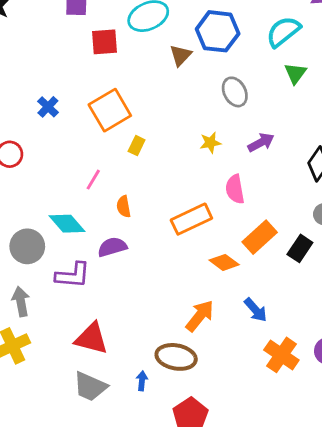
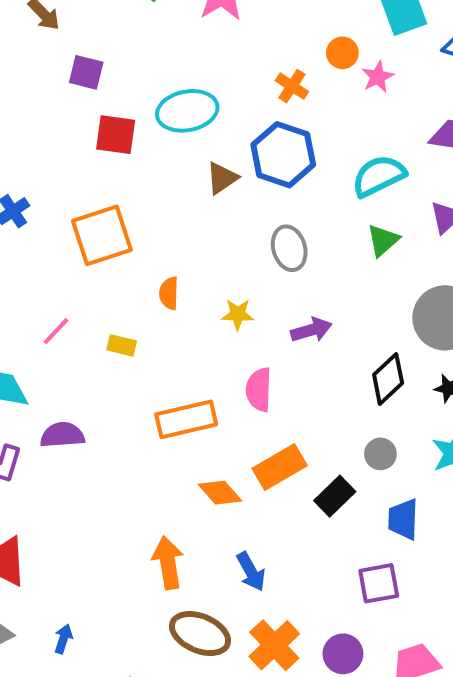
yellow rectangle: (137, 146) -> (122, 345), moved, turned 66
orange semicircle: (124, 207) -> (169, 293), moved
orange arrow: (200, 316) -> (168, 563), turned -60
brown ellipse: (176, 357) -> (200, 634), moved

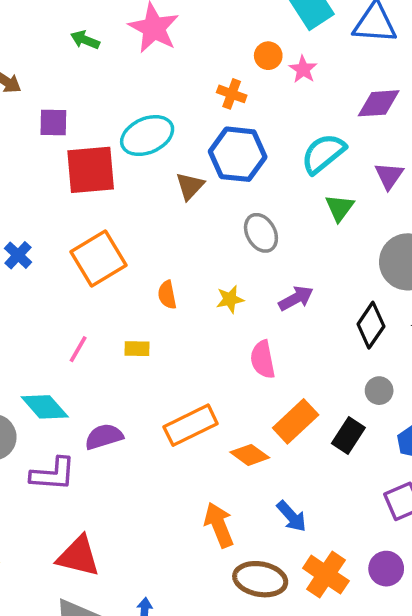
red square: (116, 135) -> (91, 170), size x1.4
orange rectangle: (186, 419) -> (191, 425), moved

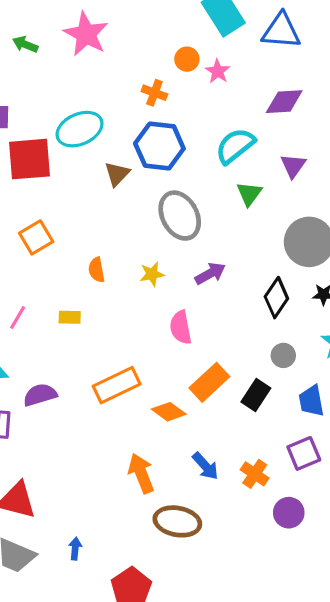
gray ellipse: (261, 233) -> (180, 216), size x1.4
orange square: (99, 259) -> (36, 237), size x0.7
orange cross: (326, 575) -> (255, 474), moved, size x0.7

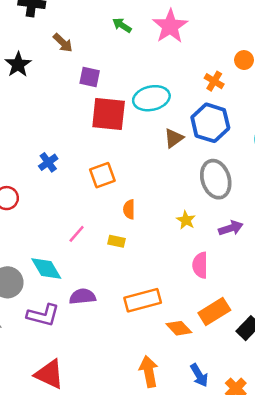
orange semicircle: (97, 270) -> (129, 209), moved
yellow star: (152, 274) -> (186, 220), turned 30

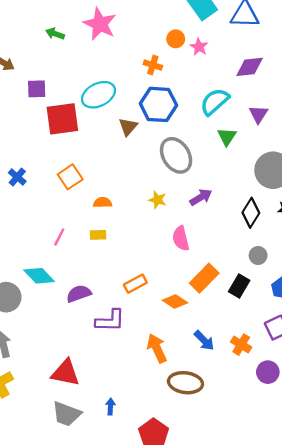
orange semicircle: (129, 209) -> (103, 203), turned 102
orange rectangle: (143, 300) -> (135, 284), size x0.7
purple L-shape: (43, 315) -> (110, 321), moved

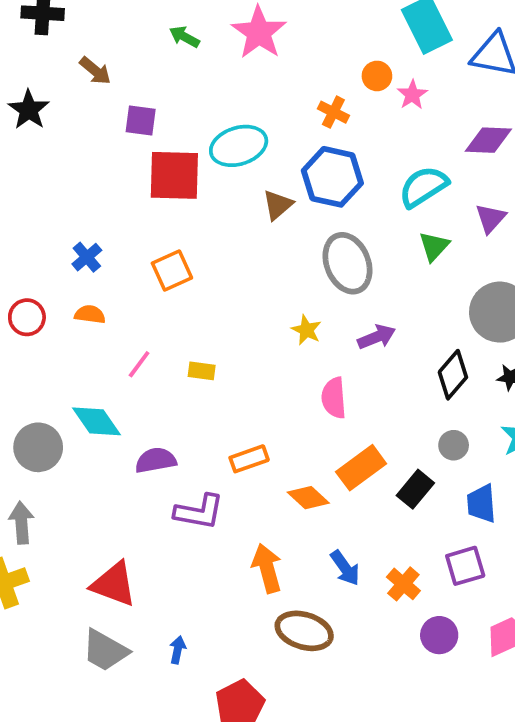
orange semicircle: (103, 203) -> (90, 314), moved

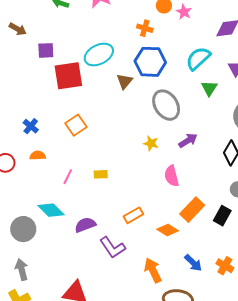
purple L-shape: (199, 512) -> (112, 247), turned 56

